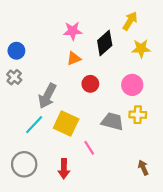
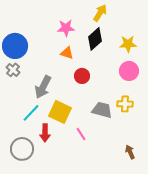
yellow arrow: (130, 21) -> (100, 13), moved
blue circle: (16, 51) -> (15, 46), size x1.6
orange triangle: (74, 58) -> (67, 53), turned 40
pink circle: (132, 85) -> (129, 71), moved
red arrow: (64, 169) -> (45, 133), moved

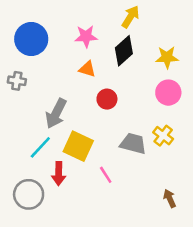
blue circle: (15, 46) -> (31, 39), moved
gray cross: (13, 70) -> (17, 81), moved, turned -32
yellow cross: (125, 104) -> (163, 136), turned 35

